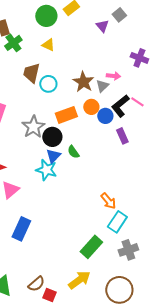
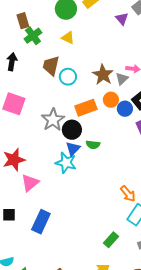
green semicircle: (73, 152) -> (93, 145), turned -48
green rectangle: (91, 247) -> (111, 240), size x0.7

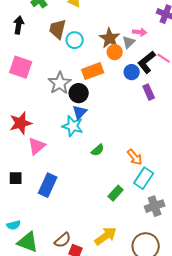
orange circle: (111, 100) -> (115, 52), moved
green semicircle: (93, 145) -> (98, 150), moved, turned -48
green rectangle: (111, 240) -> (116, 193), moved

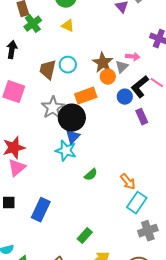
brown trapezoid: (58, 29) -> (48, 70), moved
black circle: (79, 93) -> (72, 118), size x1.4
pink triangle: (37, 146) -> (17, 168), moved
green rectangle: (116, 193) -> (85, 236), moved

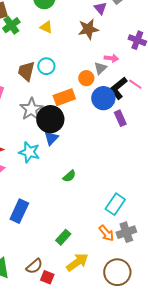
brown star: (103, 63) -> (88, 29), moved, turned 30
blue circle: (125, 97) -> (103, 98), size x1.5
cyan star: (66, 151) -> (29, 152), moved
orange arrow: (128, 182) -> (106, 233), moved

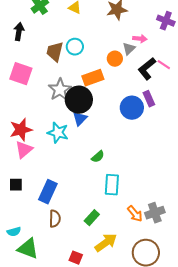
blue circle: (103, 98) -> (132, 108), moved
cyan rectangle: (115, 204) -> (112, 185), moved, turned -30
brown semicircle: (34, 266) -> (55, 219), moved, turned -48

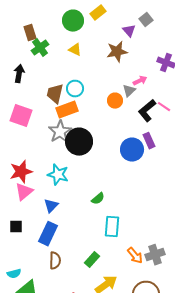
pink arrow: (140, 39) -> (140, 81), turned -32
orange rectangle: (93, 78) -> (67, 110), moved
blue triangle: (80, 119) -> (51, 206), moved

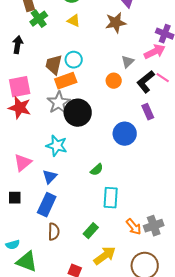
pink arrow: (140, 81) -> (155, 52), moved, size x1.5
orange circle: (115, 101) -> (114, 81), moved
pink square: (21, 116) -> (20, 87), turned -30
blue circle: (132, 150) -> (125, 134), moved
red star: (21, 172) -> (20, 108), moved, turned 30

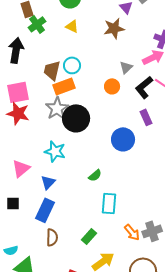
black arrow: (18, 45) -> (16, 50), size x1.4

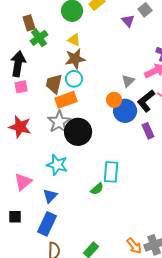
brown star: (114, 28) -> (75, 59), moved
pink square: (18, 92) -> (21, 87), moved, size x0.6
blue circle: (123, 139) -> (125, 111), moved
cyan rectangle: (109, 203) -> (111, 172), moved

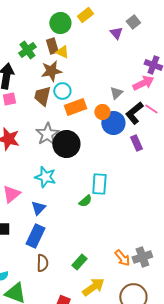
brown rectangle: (29, 23) -> (52, 46), moved
brown star: (75, 59) -> (51, 71), moved
orange rectangle: (66, 100) -> (75, 107), moved

